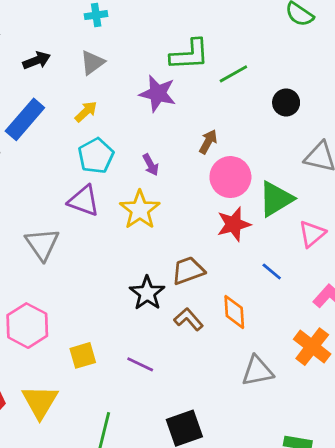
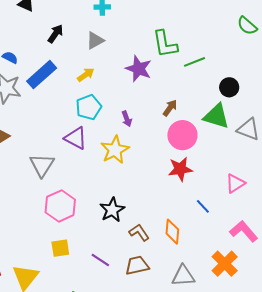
green L-shape: (190, 55) -> (165, 44), turned 76
black arrow: (37, 61) -> (55, 34), turned -42
green triangle: (276, 199) -> (216, 116), moved, turned 40
brown trapezoid: (188, 271) -> (137, 265), moved
pink hexagon: (27, 326) -> (60, 206), moved

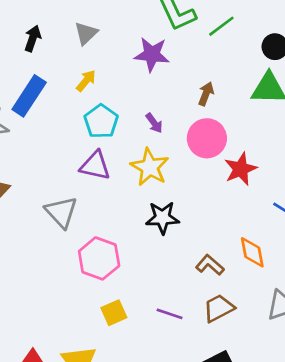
pink circle: (182, 135) -> (207, 138), moved
black star: (112, 210) -> (162, 218), moved, turned -30

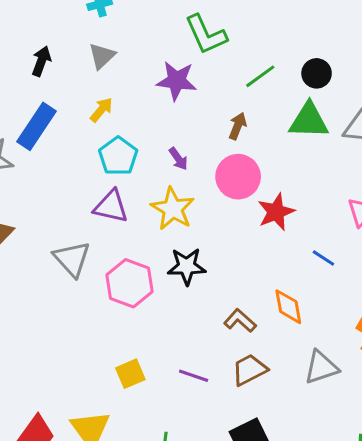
green line: (221, 26) -> (260, 76), moved
pink hexagon: (99, 258) -> (129, 283), moved

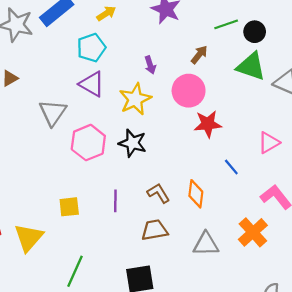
black circle: (317, 73) -> (255, 32), moved
cyan pentagon: (118, 156) -> (91, 48), moved
purple line: (194, 376) -> (115, 201), moved, turned 55

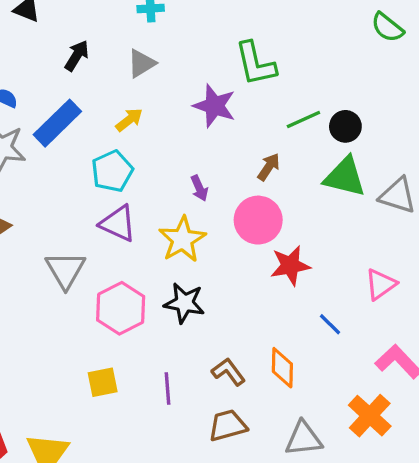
yellow square: (69, 207) -> (103, 382), moved

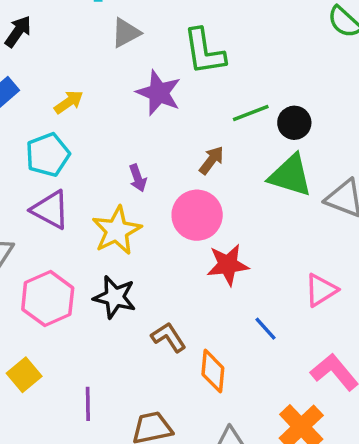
gray triangle: (142, 63) -> (126, 33), moved
brown L-shape: (228, 372) -> (169, 337), moved
yellow square: (103, 382) -> (24, 375), turned -32
purple line: (167, 389) -> (88, 404), moved

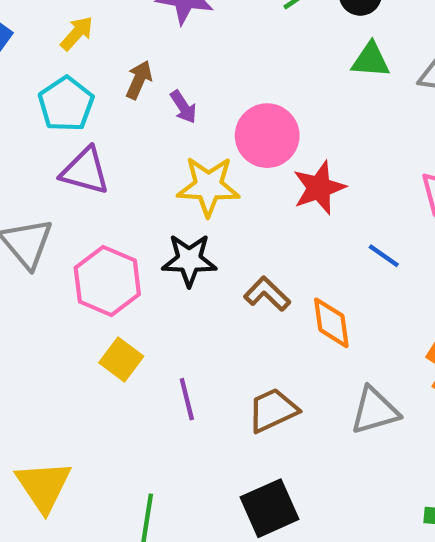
brown arrow: (212, 160) -> (139, 80), moved
green triangle: (290, 175) -> (371, 60), size x0.7
yellow star: (117, 231) -> (208, 186), moved, turned -30
yellow square: (24, 375) -> (121, 359), moved

